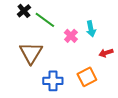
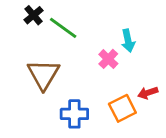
pink cross: (71, 36) -> (108, 59), moved
red arrow: (106, 53) -> (148, 93), moved

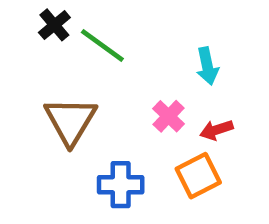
pink cross: (108, 59) -> (169, 116), moved
red arrow: (148, 93) -> (216, 130), moved

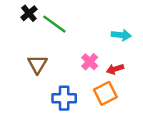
cyan arrow: (207, 66) -> (121, 35), moved, turned -72
brown triangle: (70, 121) -> (37, 64), size x0.7

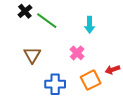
cyan arrow: (121, 35) -> (90, 25), moved, turned 84
red arrow: (115, 69) -> (113, 70), moved

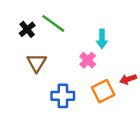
black cross: (25, 11) -> (27, 29), moved
cyan arrow: (90, 25) -> (102, 39), moved

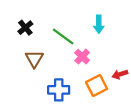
green line: (53, 23) -> (63, 37), moved
cyan arrow: (102, 39) -> (99, 24), moved

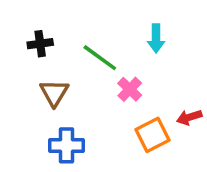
black cross: (25, 28) -> (40, 44), turned 32
blue cross: (59, 90) -> (67, 145), moved

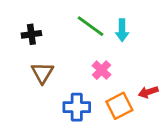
green line: (100, 58) -> (91, 26), moved
blue cross: (67, 145) -> (77, 107), moved

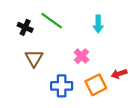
green line: (91, 26) -> (52, 21), moved
black cross: (31, 34) -> (25, 27), turned 32

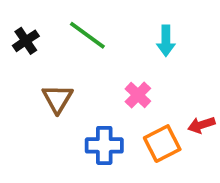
black cross: (25, 27) -> (26, 41), moved, turned 32

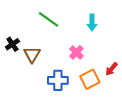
black cross: (26, 41) -> (12, 44), moved
red arrow: (201, 125) -> (112, 69), turned -32

